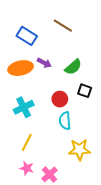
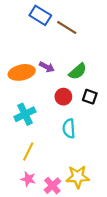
blue rectangle: (27, 36) -> (40, 15), moved
red circle: (60, 99) -> (63, 97), moved
yellow star: (79, 150) -> (78, 177), moved

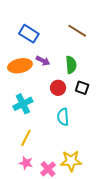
blue rectangle: (40, 15) -> (29, 34), moved
brown line: (67, 27) -> (77, 31), moved
green semicircle: (78, 71) -> (71, 65), turned -54

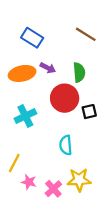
red circle: (58, 88) -> (65, 98), size x1.6
black square: (82, 88) -> (89, 112), moved, turned -32
cyan semicircle: (63, 117) -> (66, 145), moved
yellow line: (26, 138) -> (14, 163), moved

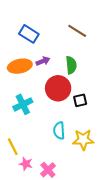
purple arrow: (48, 68) -> (43, 61), turned -48
yellow line: (14, 163) -> (13, 147), turned -54
yellow star: (79, 180) -> (83, 140), moved

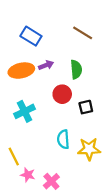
red circle: (58, 88) -> (62, 94), size x0.7

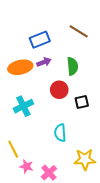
blue rectangle: (31, 36) -> (40, 40), moved, turned -54
yellow star: (89, 149) -> (85, 159), moved

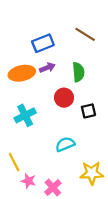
cyan semicircle: (60, 133) -> (65, 144), turned 72

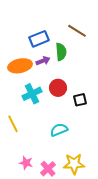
green semicircle: (78, 72) -> (61, 52), moved
cyan cross: (25, 115) -> (32, 94), moved
yellow line: (14, 162) -> (13, 124), moved
yellow star: (92, 173) -> (74, 164), moved

